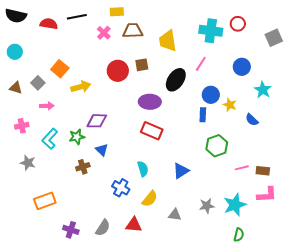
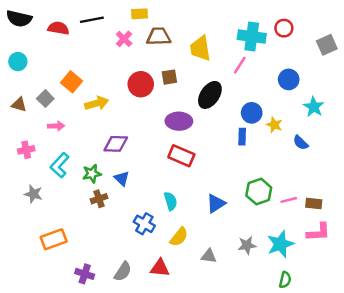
pink line: (201, 64) -> (240, 65), moved
green star: (77, 137) -> (92, 174), moved
green hexagon: (217, 146) -> (259, 192), moved

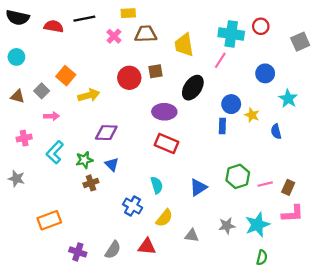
blue semicircle: (301, 143) -> (276, 131), turned 32
gray star: (33, 194) -> (16, 179), moved
brown rectangle: (314, 204) -> (288, 187), turned -72

